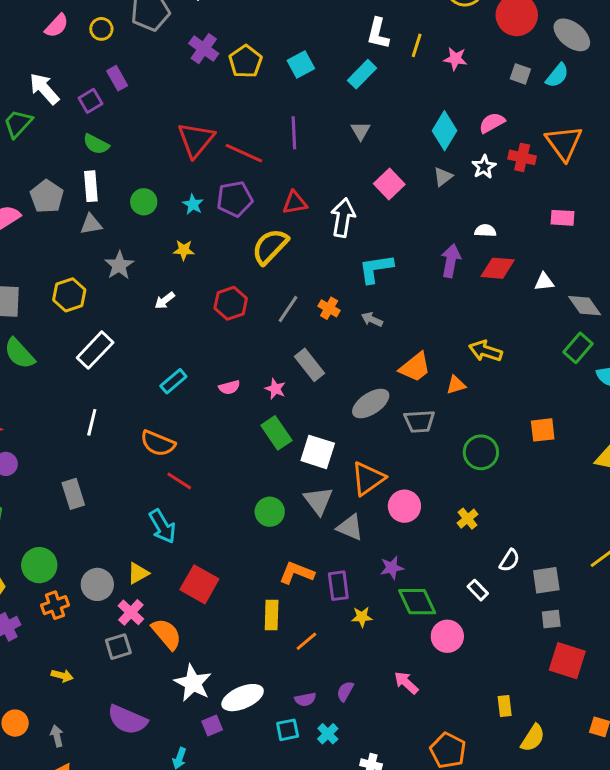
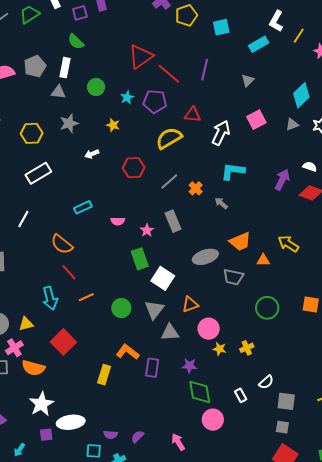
orange triangle: (368, 479) -> (190, 304), size x0.7
gray triangle: (350, 527) -> (170, 332), turned -42
yellow star: (362, 617) -> (219, 349), moved
orange semicircle: (166, 634) -> (33, 368), turned 130
orange line: (306, 641) -> (86, 297), moved

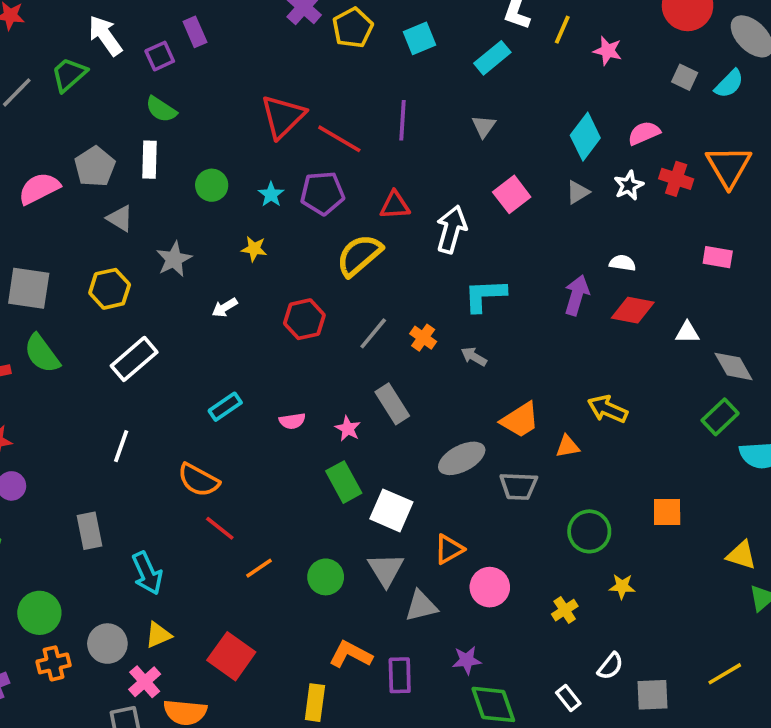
gray triangle: (58, 92) -> (120, 218), moved, turned 35
cyan arrow: (50, 298) -> (147, 573), moved
yellow star: (219, 349) -> (622, 586), moved

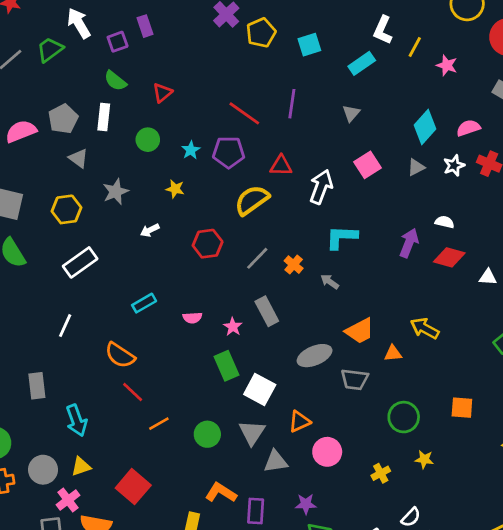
red triangle: (283, 117) -> (162, 93), moved, size x0.6

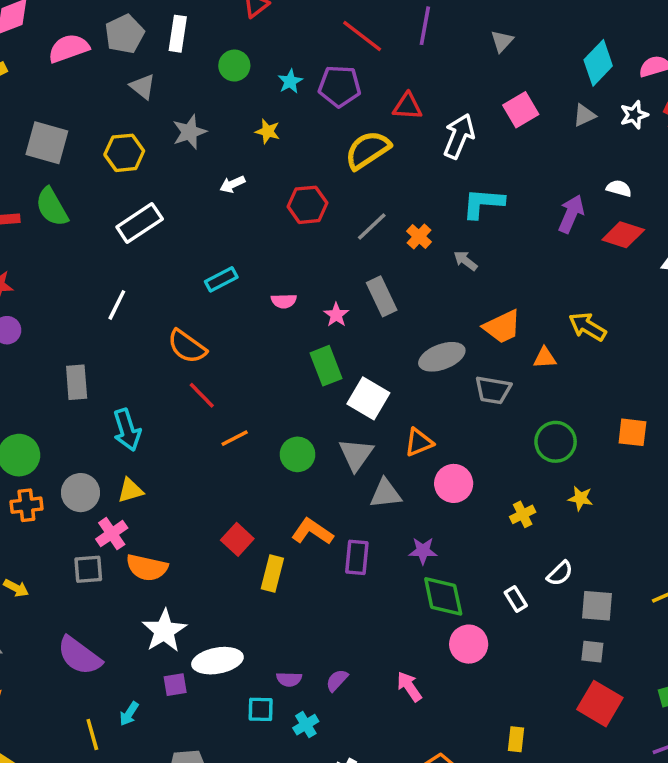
red square: (133, 487) -> (237, 539), moved, size x0.7

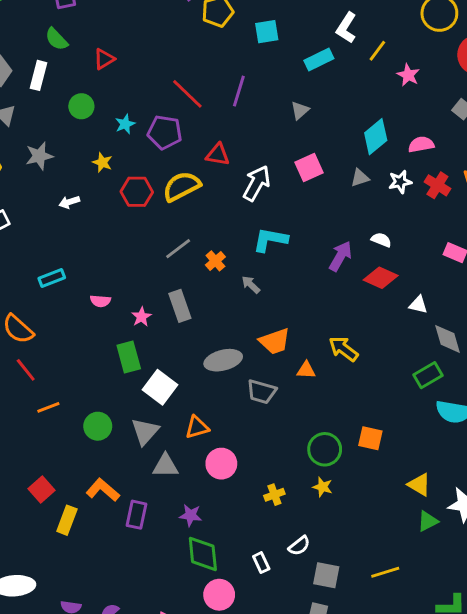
red hexagon: (307, 205) -> (137, 192), moved
green circle: (556, 442) -> (325, 449), moved

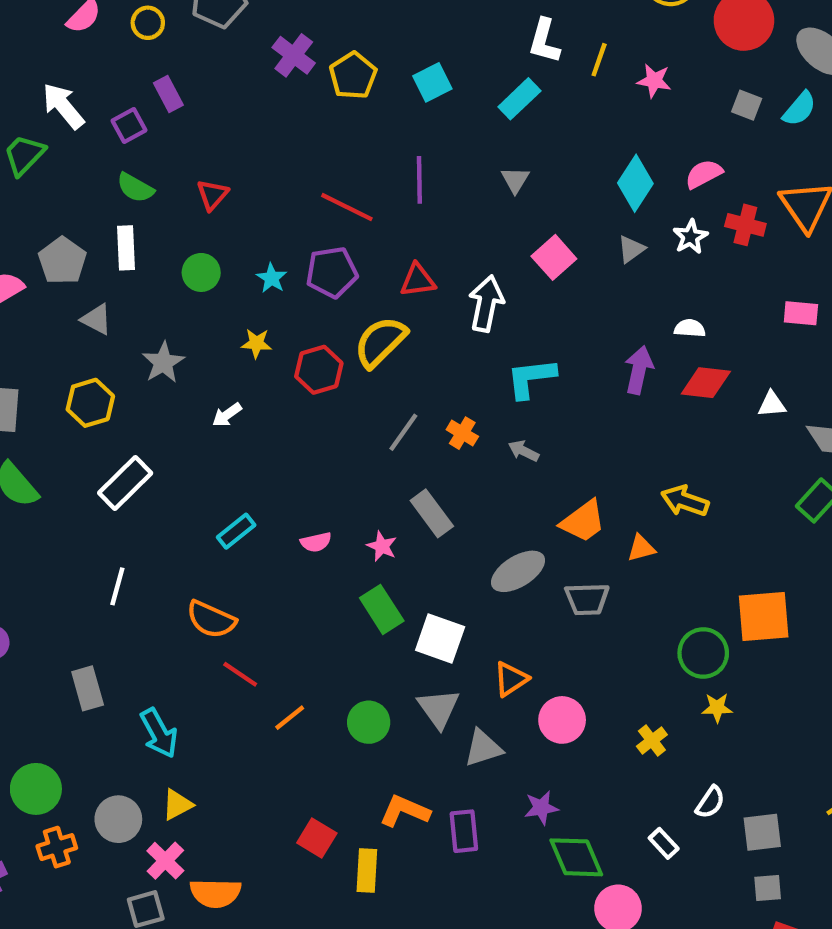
orange square: (370, 438) -> (764, 617), size x1.5

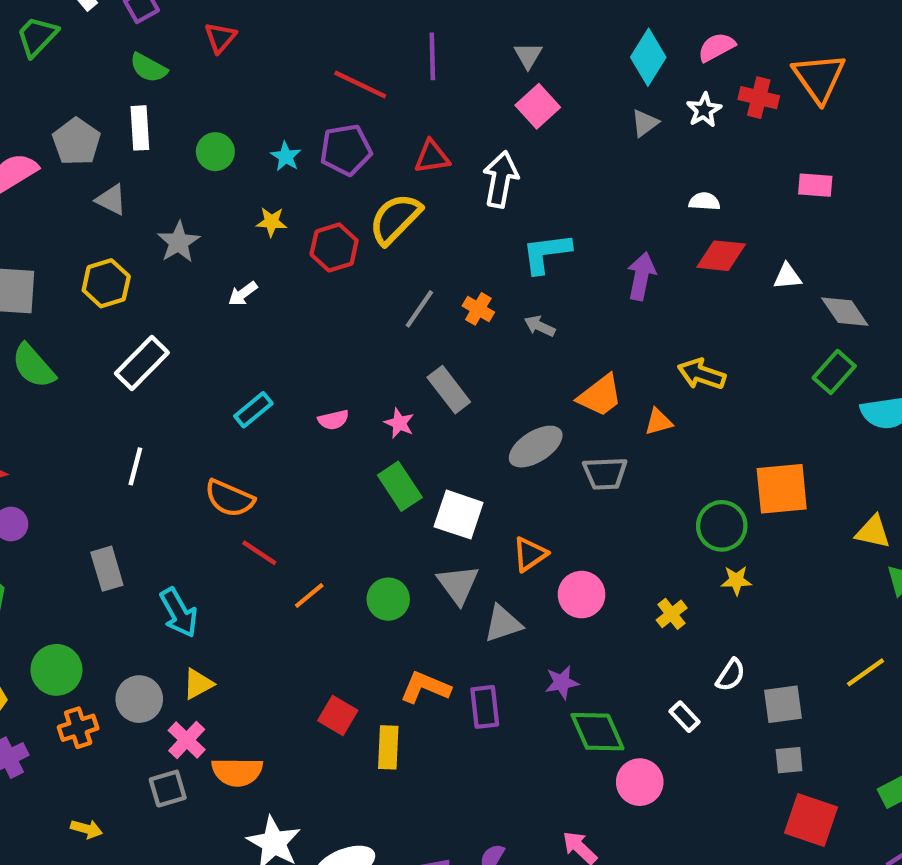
red triangle: (212, 195) -> (220, 38), moved
pink square: (554, 257) -> (538, 106), moved
purple arrow: (639, 370) -> (641, 276), moved

